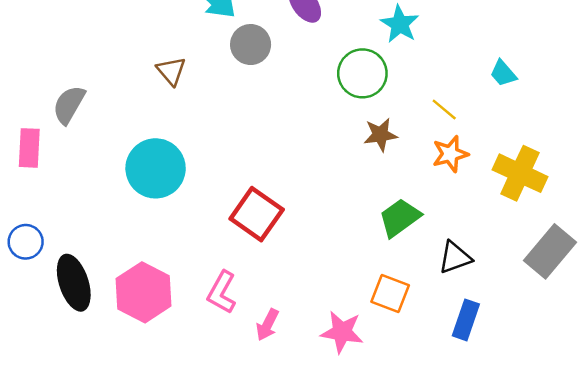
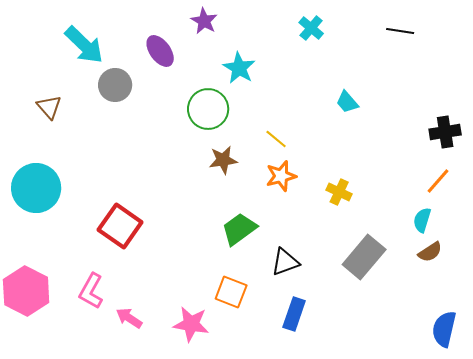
cyan trapezoid: (503, 73) -> (347, 102), moved
yellow cross: (520, 173) -> (339, 192), size x0.6
pink arrow: (267, 325) -> (129, 318), turned 96

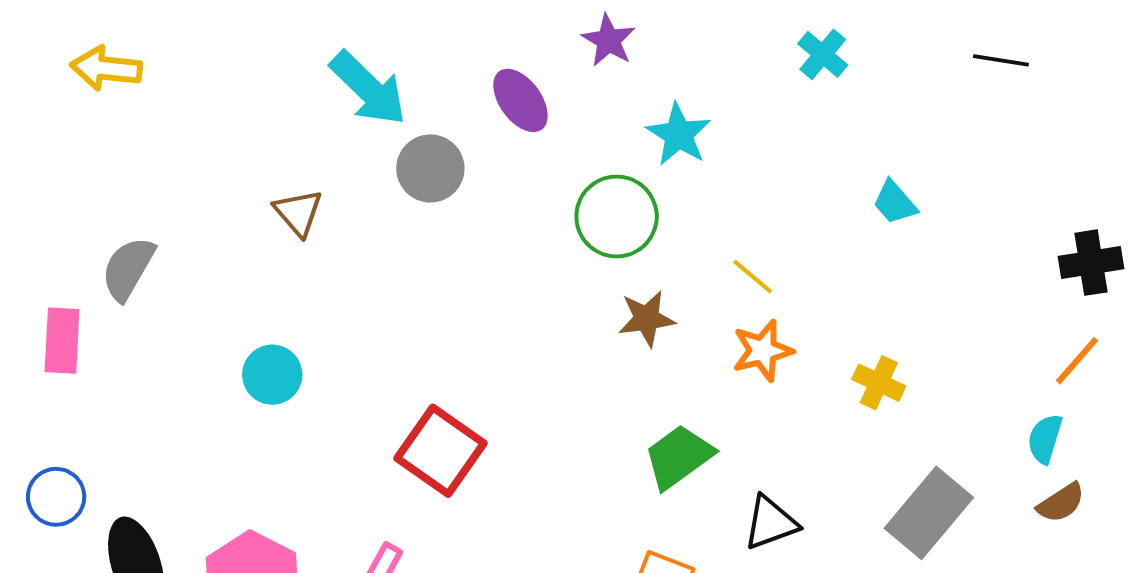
cyan circle: (36, 188) -> (272, 375), size x0.6

